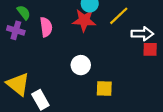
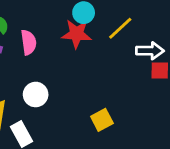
white circle: (81, 65) -> (36, 94), moved
yellow square: (104, 89) -> (102, 120), turned -30

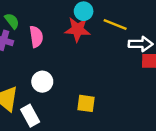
yellow line: (120, 28) -> (115, 25), turned 65
yellow square: (102, 120) -> (86, 103), moved, turned 36

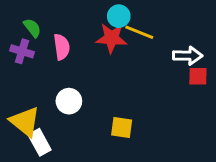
yellow line: (115, 25) -> (139, 32), moved
white rectangle: (30, 116) -> (40, 142), moved

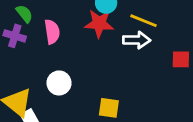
yellow line: (139, 32) -> (143, 21), moved
white arrow: (188, 56) -> (137, 40), moved

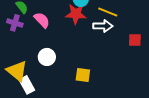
pink semicircle: (52, 32) -> (42, 20), turned -36

